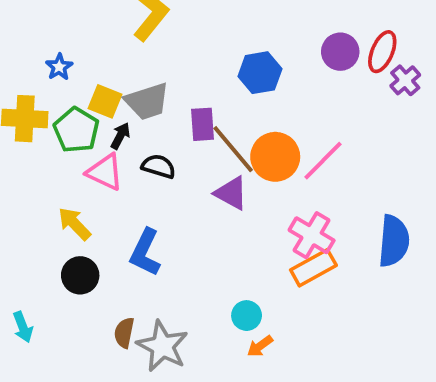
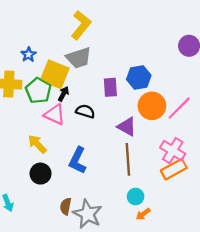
blue hexagon: (260, 73) -> (139, 77), moved
yellow square: (105, 101) -> (55, 74), size x1.5
gray trapezoid: (147, 101) -> (79, 58), moved
brown line: (233, 149) -> (128, 159), moved, turned 36

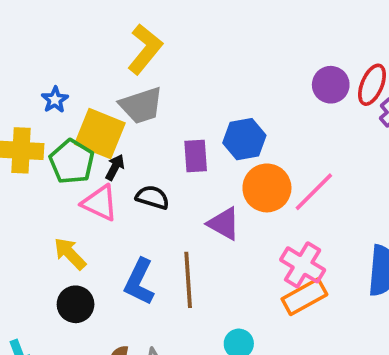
brown line: (128, 159) -> (188, 280), moved

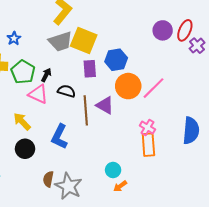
yellow square: (100, 134) -> (84, 41), moved
pink cross: (303, 265) -> (147, 128), size x0.7
brown line: (188, 280) -> (86, 110), moved
orange rectangle: (304, 297) -> (148, 145), turned -65

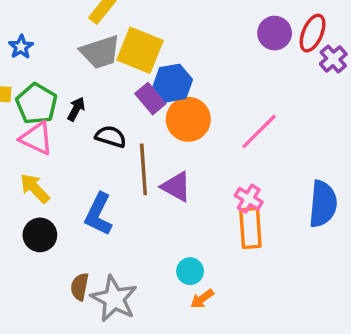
blue hexagon: (116, 60) -> (173, 83), moved
purple rectangle: (90, 69) -> (150, 99), turned -36
orange circle: (128, 86) -> (188, 119), moved
pink triangle: (38, 94) -> (36, 138), moved
purple triangle: (105, 105) -> (176, 187), moved

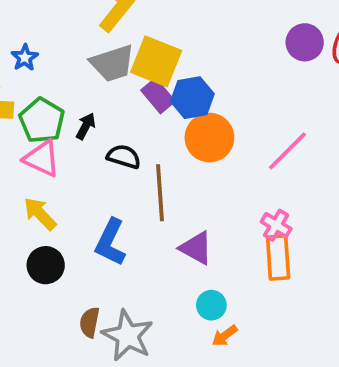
purple rectangle: (150, 99) -> (158, 96), moved
purple triangle: (176, 187) -> (196, 248), moved

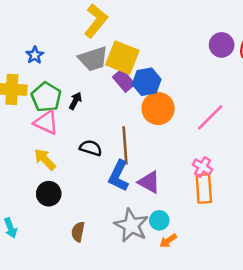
black semicircle: (124, 157) -> (91, 148), moved
blue L-shape: (110, 242) -> (119, 176), moved
gray star: (128, 336) -> (131, 225), moved

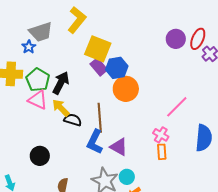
gray trapezoid: (93, 59) -> (41, 32), moved
black arrow: (75, 101) -> (61, 83), size x1.6
pink line: (210, 117) -> (177, 107), moved
yellow arrow: (45, 159) -> (61, 108), moved
orange rectangle: (204, 189) -> (162, 152), size x0.7

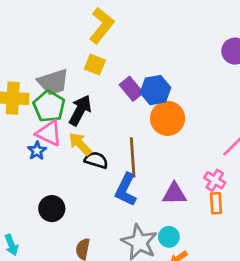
gray trapezoid: (41, 32) -> (53, 82), moved
blue star: (29, 47) -> (37, 151), moved
yellow square: (98, 49) -> (95, 65), moved, size x0.6
purple triangle: (119, 147) -> (174, 194), moved, turned -30

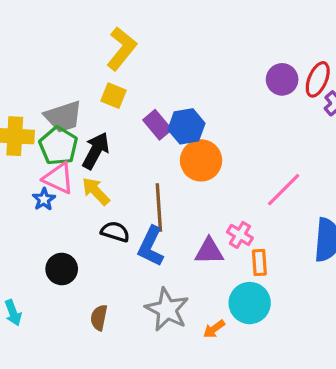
black semicircle: (96, 160) -> (115, 232), moved
pink cross: (215, 180) -> (240, 235), moved
cyan circle: (169, 237) -> (250, 303), moved, size x1.6

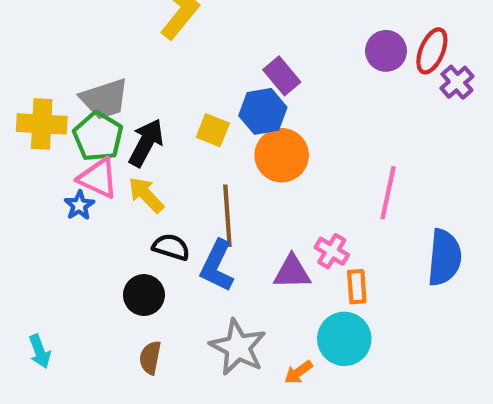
yellow square: (114, 96) -> (213, 130), moved
purple rectangle: (157, 125) -> (282, 76), moved
pink line: (284, 190) -> (388, 193), turned -33
black circle: (62, 269) -> (144, 295), moved

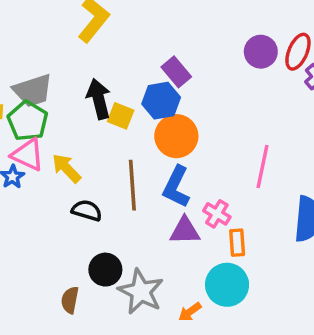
black arrow: (146, 143) -> (99, 99), moved, turned -42
blue L-shape: (217, 266) -> (176, 187), moved
black circle: (144, 295) -> (105, 270), moved

